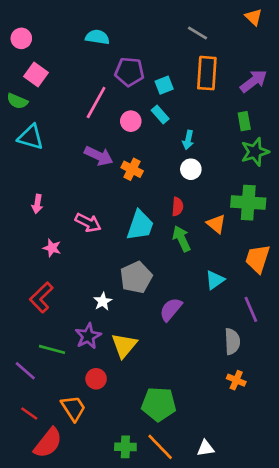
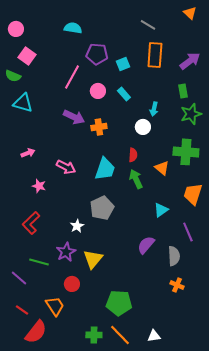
cyan rectangle: (160, 114) -> (124, 94), moved
cyan arrow: (188, 140) -> (154, 109), moved
orange cross: (132, 169) -> (99, 127), turned -35
pink arrow: (37, 204) -> (28, 153), turned -120
purple semicircle: (171, 309) -> (146, 245), moved

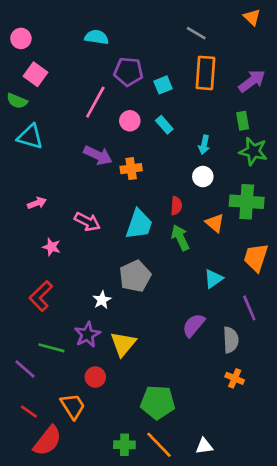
green star: (191, 114) -> (253, 151), turned 30
white circle: (143, 127) -> (203, 177), moved

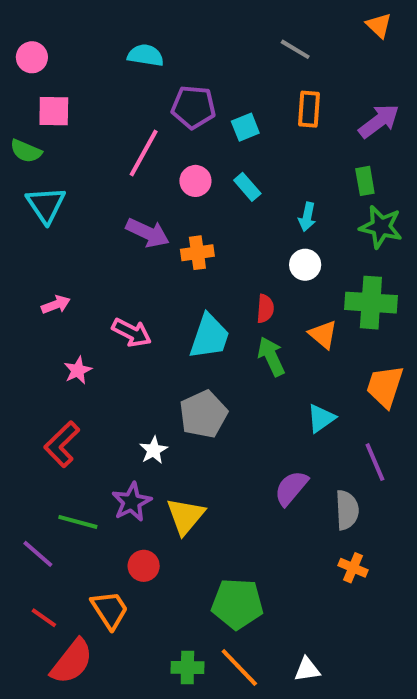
orange rectangle: (205, 73) -> (309, 109), size x0.7
pink square: (36, 74) -> (54, 111), turned -35
cyan triangle: (30, 137) -> (46, 205), turned 40
pink star: (51, 247) -> (78, 370), turned 30

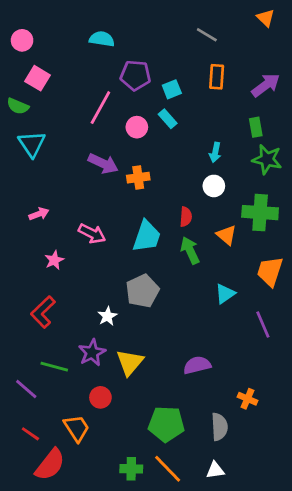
pink square: (54, 111) -> (37, 78), turned 30
cyan rectangle: (247, 187) -> (168, 119), moved
purple semicircle: (291, 488) -> (197, 365), moved, turned 36
gray semicircle: (347, 510) -> (219, 427), moved

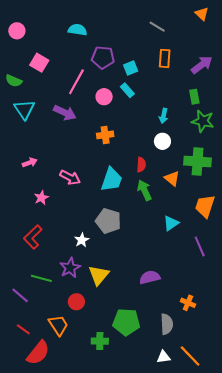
pink square: (37, 78) -> (39, 63), moved
purple arrow: (103, 164) -> (65, 113), moved
gray pentagon: (142, 291) -> (108, 221), turned -30
green cross: (131, 469) -> (100, 341), moved
orange line: (168, 469) -> (190, 356), moved

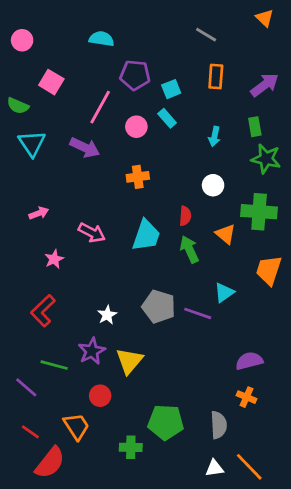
cyan arrow: (164, 116) -> (214, 136), moved
gray pentagon: (108, 221) -> (159, 306), moved
purple line: (200, 246) -> (198, 313), moved, turned -48
purple semicircle: (150, 277) -> (249, 361), moved

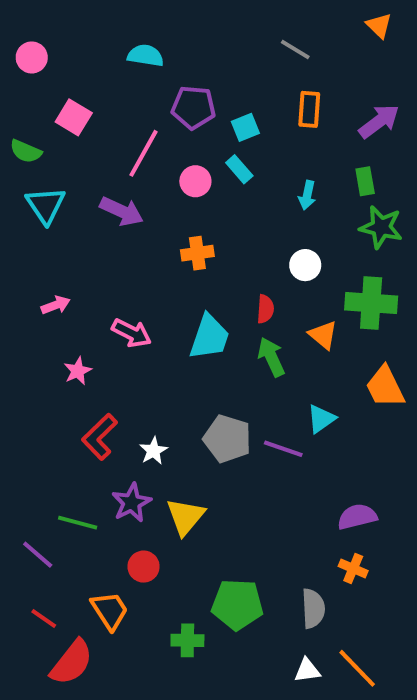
orange trapezoid: (269, 270) -> (385, 387), turned -44
red L-shape: (43, 311) -> (100, 437), moved

